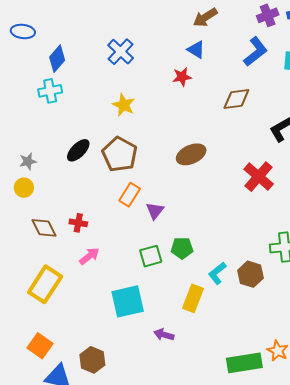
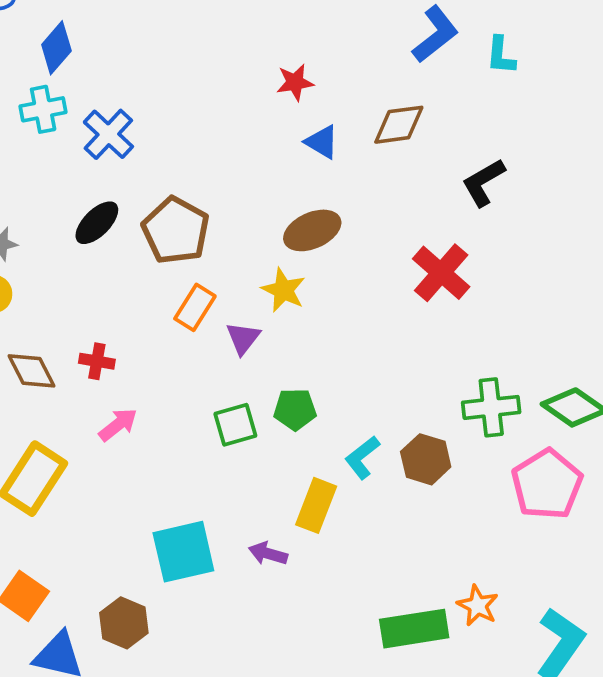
blue triangle: (196, 50) -> (322, 142), moved
blue cross: (121, 52) -> (108, 134), moved
yellow star: (124, 105) -> (283, 290), moved
cyan square: (128, 301) -> (183, 552), moved
purple arrow: (164, 335) -> (268, 554), moved

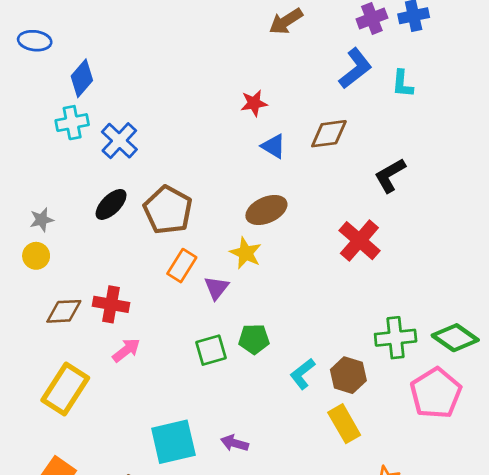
red cross: (97, 361) -> (111, 304), size x1.4
brown diamond: (31, 371) -> (64, 311), turned -66
yellow rectangle: (316, 505) -> (344, 424), moved, turned -51

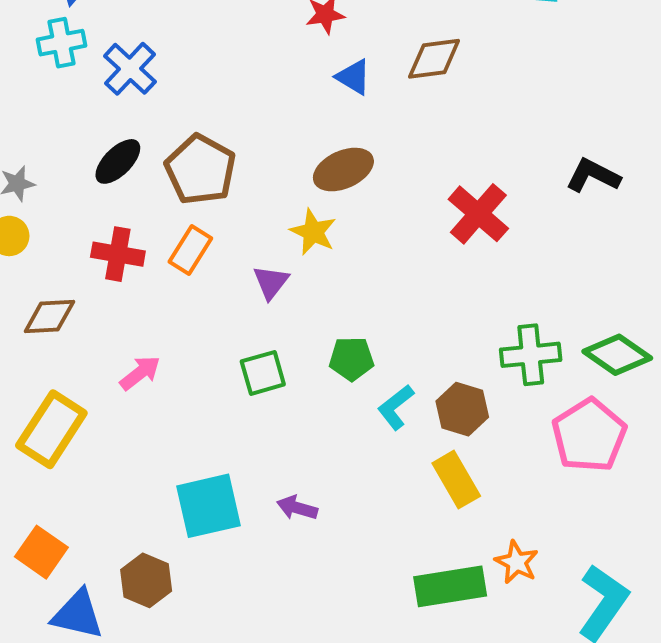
black L-shape: (390, 175) -> (593, 176), moved, turned 57
orange rectangle: (182, 266) -> (190, 250), moved
red cross: (111, 304) -> (118, 254), moved
green pentagon: (254, 339) -> (351, 359), moved

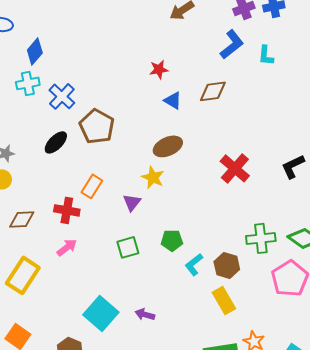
brown pentagon: (200, 170) -> (97, 126), moved
black L-shape: (593, 176) -> (293, 166), moved, turned -52
red cross: (118, 254) -> (67, 210), moved
cyan square: (208, 506) -> (101, 313), turned -36

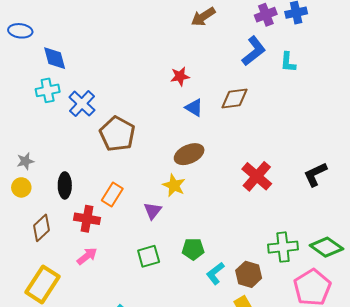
blue diamond: (35, 51) -> (55, 58), turned -56
black ellipse: (56, 142) -> (65, 185), moved, turned -45
brown diamond: (22, 219) -> (42, 228), turned -40

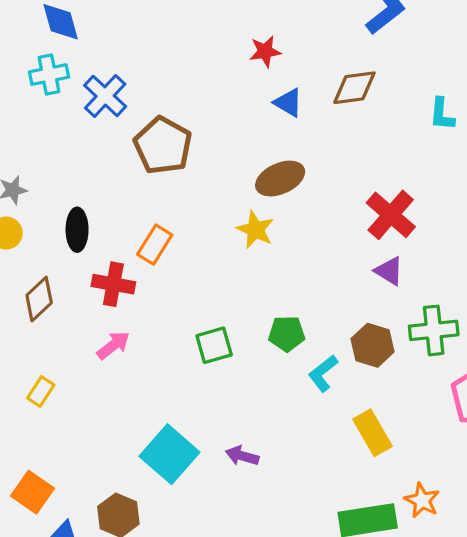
cyan L-shape: (288, 62) -> (442, 114), moved
purple triangle: (153, 211) -> (389, 271), moved, turned -36
brown hexagon: (249, 274) -> (373, 345), moved
yellow rectangle: (43, 284) -> (41, 391), size x0.5

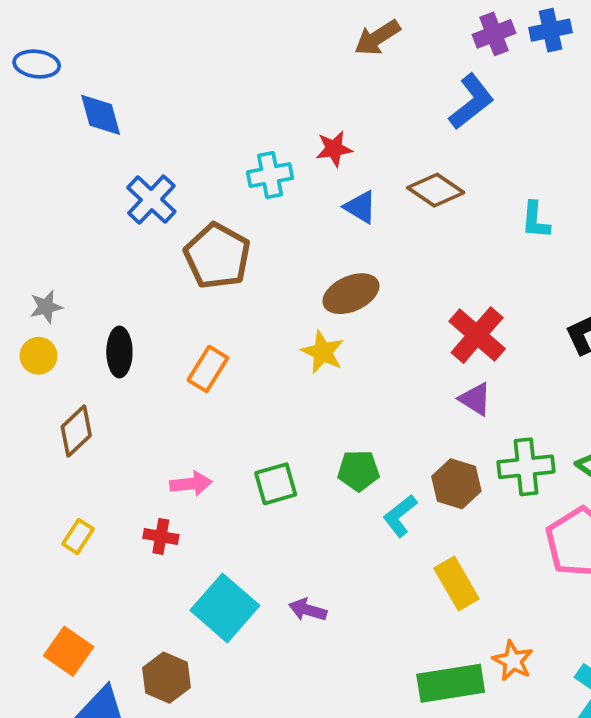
cyan cross: (49, 75) -> (270, 175), moved
brown diamond: (354, 88) -> (436, 190), turned 42
red cross: (113, 284) -> (161, 536), moved, size x0.7
pink arrow: (113, 345) -> (191, 484), moved, turned 32

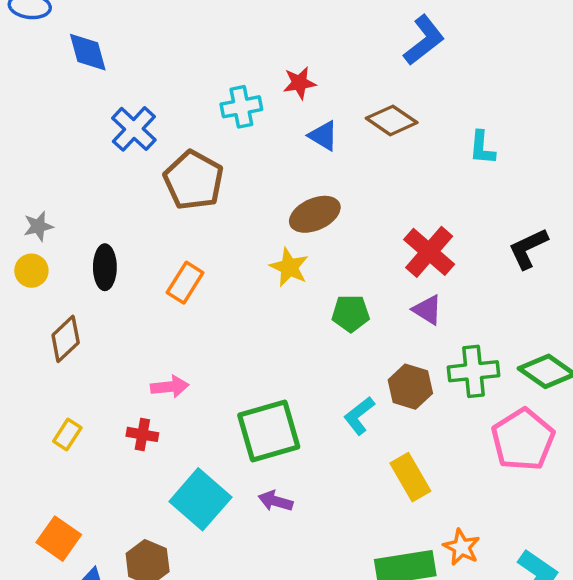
green pentagon: (359, 471) -> (351, 313), moved
green square: (276, 484) -> (269, 431), moved, size x1.6

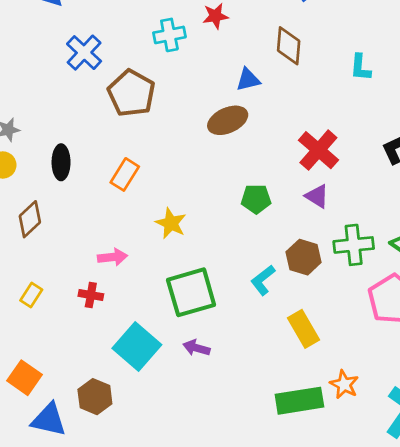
brown diamond: (392, 120) -> (289, 46), turned 60
blue triangle: (323, 136) -> (248, 80), moved, turned -45
yellow star: (289, 267) -> (171, 223), moved

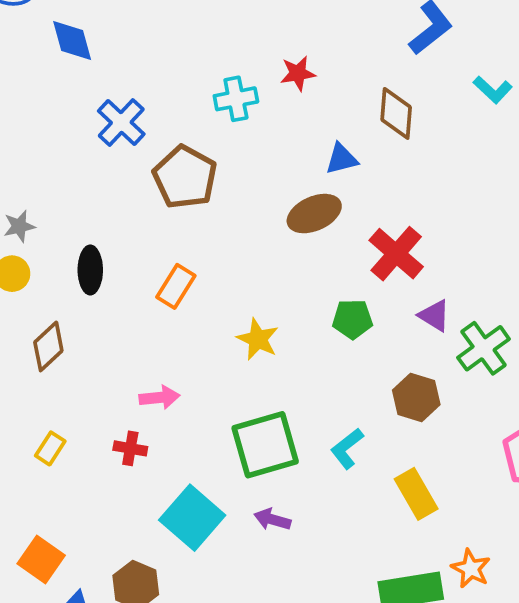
cyan L-shape: (360, 67) -> (493, 90), moved, turned -52
red cross: (318, 150) -> (396, 254), moved
yellow star: (171, 223) -> (258, 339), moved
green cross: (354, 245) -> (484, 348), moved, turned -30
cyan L-shape: (263, 280) -> (347, 448), moved

